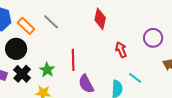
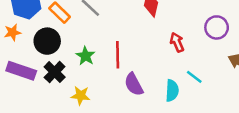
green star: (47, 70) -> (85, 56), moved

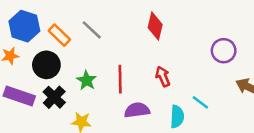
red arrow: (177, 42) -> (163, 77), moved
purple semicircle: (134, 84) -> (137, 110), turned 110

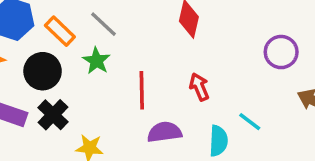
green star: (87, 80) -> (97, 61), moved

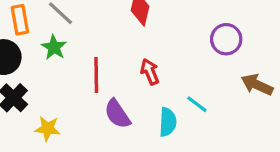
orange rectangle: (60, 31) -> (20, 20), turned 36
purple semicircle: (164, 132) -> (117, 114), turned -116

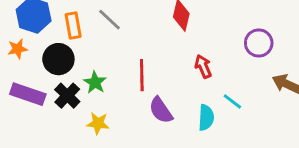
green star: (54, 47) -> (95, 82), moved
red arrow: (150, 72) -> (203, 66), moved

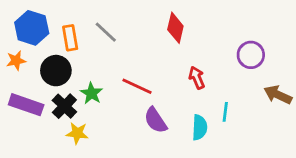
red line: (142, 75) -> (137, 86), turned -64
cyan line: (232, 101) -> (225, 112), turned 60
yellow star: (98, 123) -> (77, 133), moved

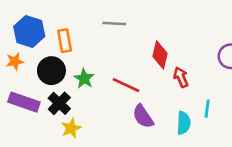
red diamond: (175, 28) -> (160, 55), moved
gray line: (106, 32) -> (114, 24), moved, turned -40
green star: (91, 93) -> (84, 78), moved
yellow star: (77, 133) -> (71, 128), turned -30

